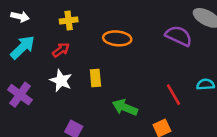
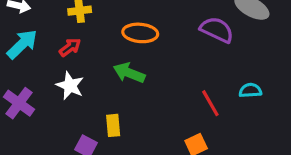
yellow rectangle: (95, 78) -> (113, 125), moved
green arrow: (125, 107) -> (129, 73), moved

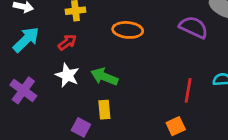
green arrow: (129, 73) -> (104, 77), moved
red line: (210, 103) -> (188, 90), turned 40

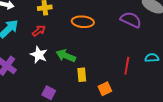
yellow rectangle: (104, 110) -> (82, 75), moved
orange square: (176, 126) -> (105, 89), moved

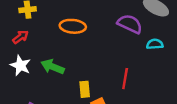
cyan semicircle: (152, 58) -> (155, 44), moved
yellow rectangle: (82, 75) -> (85, 89), moved

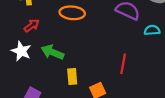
red arrow: (20, 37) -> (32, 26), moved
yellow rectangle: (85, 89) -> (72, 77), moved

